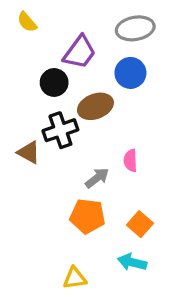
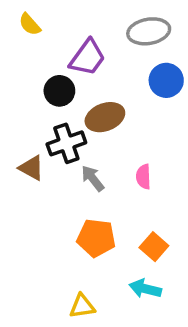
blue circle: (130, 73) -> (166, 80), moved
gray arrow: (97, 178) -> (93, 178), moved, turned -90

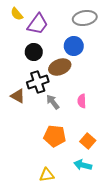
purple trapezoid: (87, 58) -> (38, 24), moved
blue circle: (166, 80) -> (74, 46), moved

